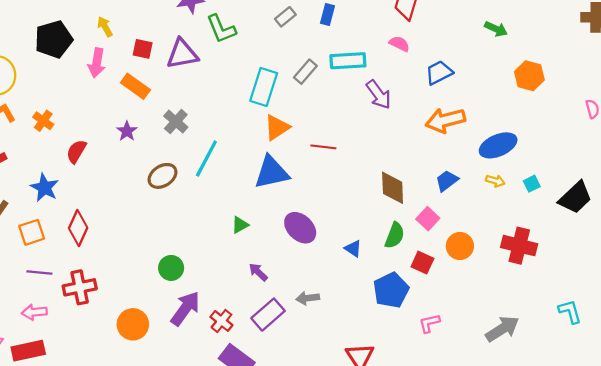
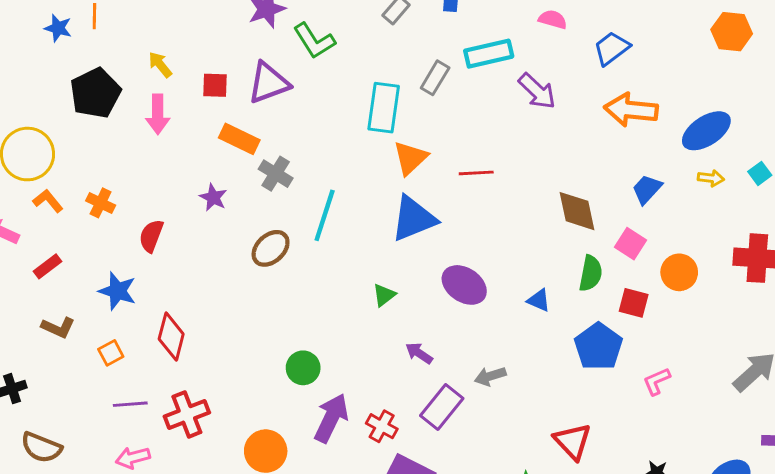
orange rectangle: (135, 86) -> (239, 139), moved
orange arrow: (445, 120) -> (631, 110), turned 30
orange square: (32, 232) -> (111, 353), size x0.7

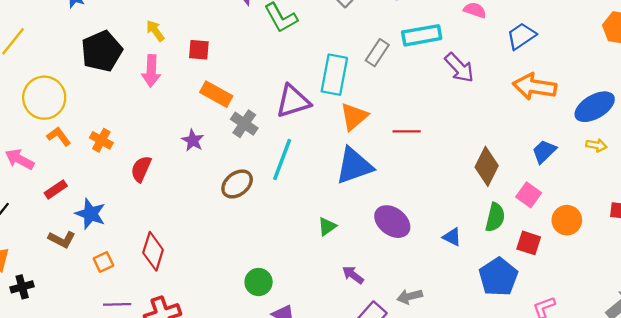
purple triangle: (269, 83) -> (293, 101), moved
brown diamond: (577, 211) -> (487, 166), turned 36
blue star: (117, 291) -> (90, 214), moved

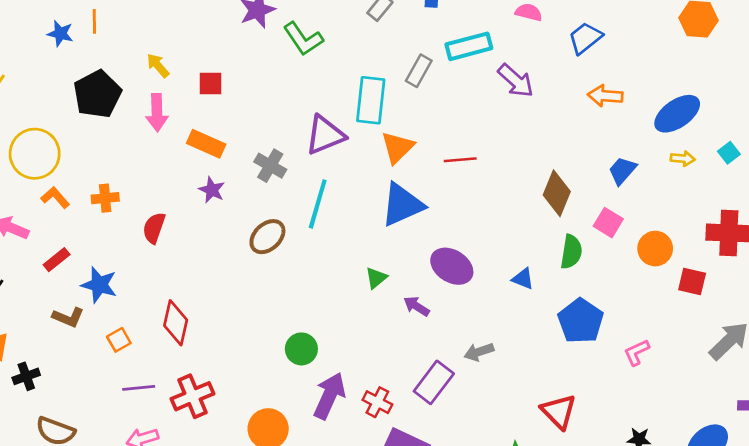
orange arrow: (535, 87) -> (605, 96), size x0.7
orange rectangle: (216, 94) -> (206, 144), moved
orange cross: (101, 140) -> (105, 198), turned -30
red square: (529, 243) -> (692, 282), moved
purple arrow: (353, 275) -> (416, 306), moved

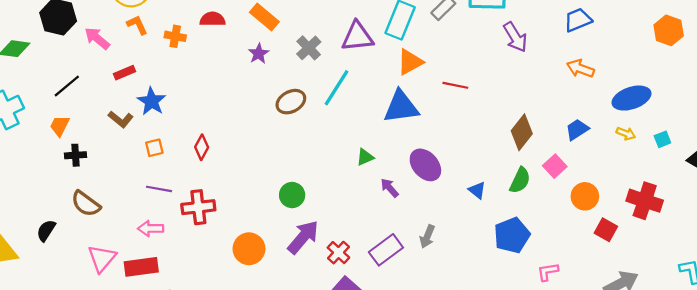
red semicircle: (154, 228) -> (213, 19), moved, turned 55
red diamond: (176, 323) -> (202, 147), size x0.7
gray arrow: (479, 352) -> (427, 236), turned -65

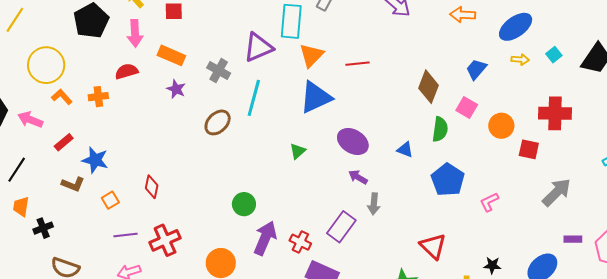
purple arrow: (390, 188) -> (358, 177), moved

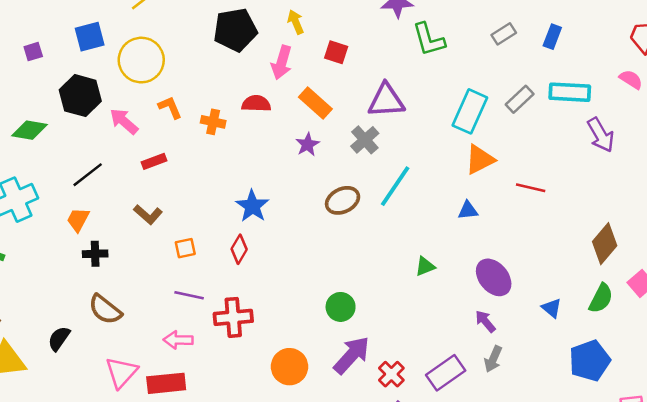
purple triangle: (258, 47) -> (386, 101), moved
yellow circle: (46, 65) -> (141, 60), moved
blue triangle: (316, 97) -> (468, 210), size x0.5
blue star: (95, 160) -> (252, 206), moved

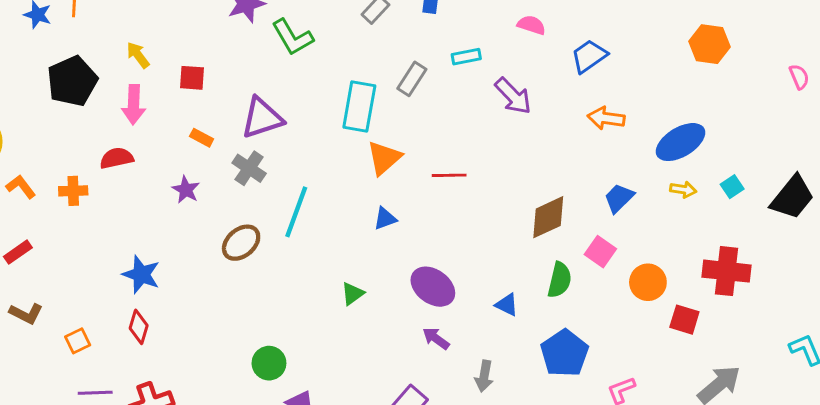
cyan rectangle: (570, 92) -> (466, 57), size x0.6
orange rectangle: (315, 103) -> (202, 138), moved, size x0.6
brown diamond: (605, 244) -> (548, 217), turned 39
gray arrow: (493, 359) -> (484, 376), moved

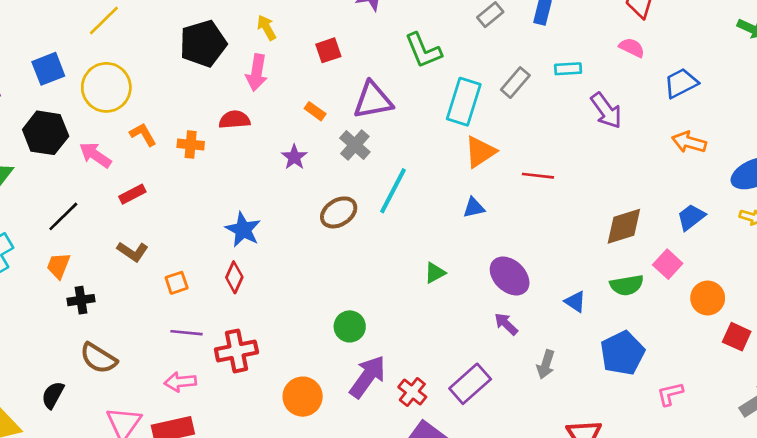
green L-shape: (293, 37) -> (423, 50), moved
red square: (192, 78) -> (328, 50), moved, turned -30
green semicircle: (560, 280) -> (627, 285), turned 60

